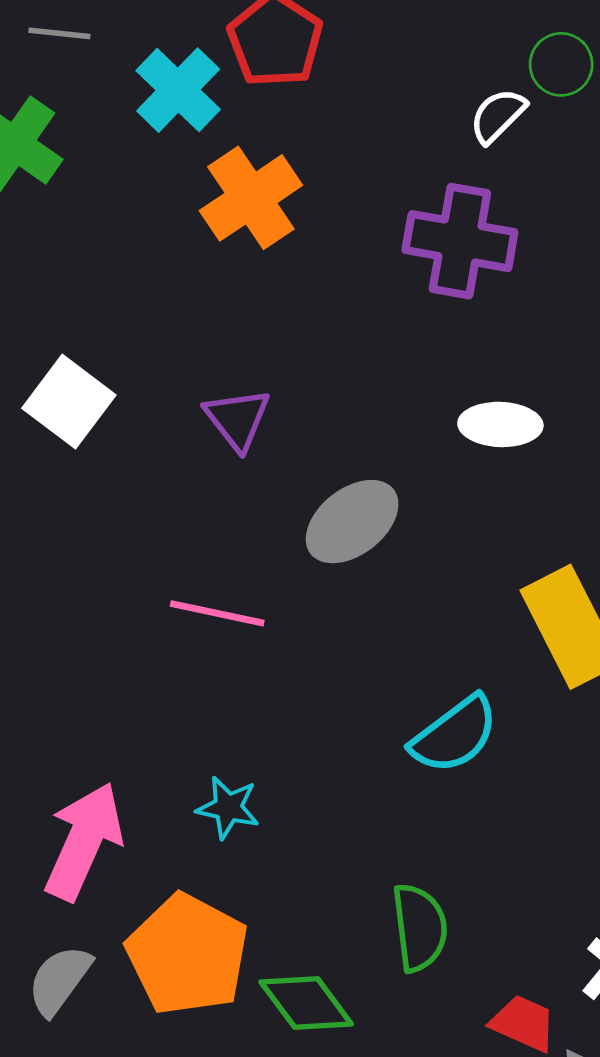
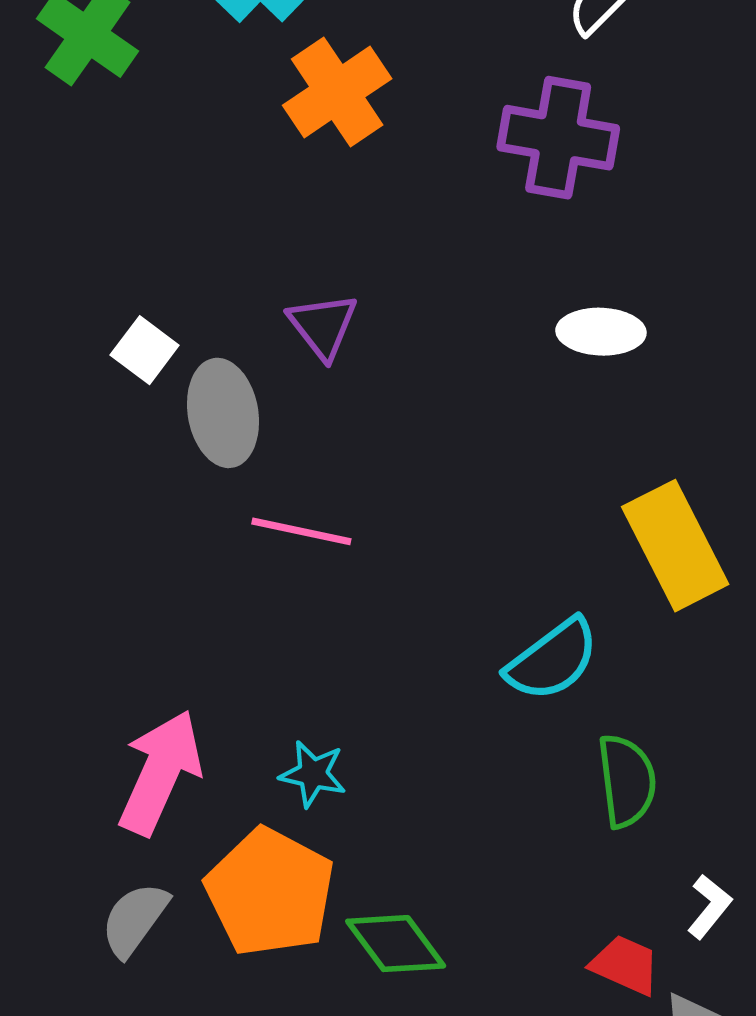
white square: (69, 402) -> (145, 350), moved, size x0.7
gray ellipse: (352, 522) -> (223, 413), moved, turned -62
cyan star: (228, 807) -> (313, 774), moved
green semicircle: (419, 928) -> (627, 781), moved

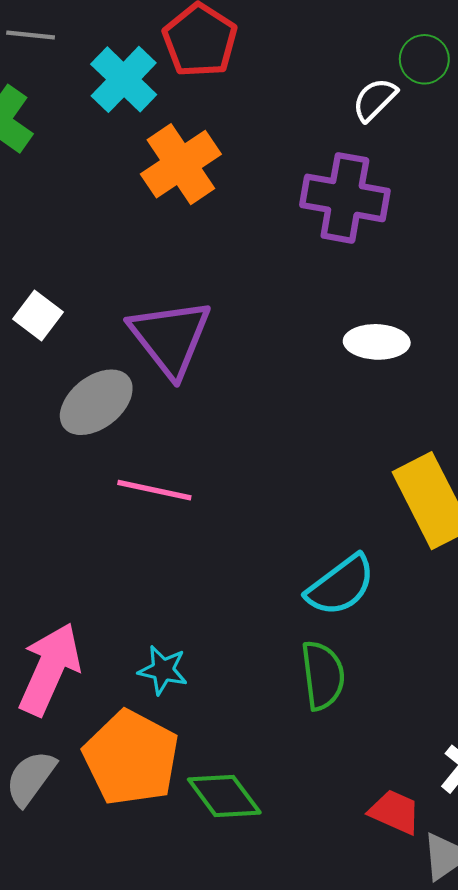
purple triangle: (323, 326) -> (170, 338), size x1.6
white square: (145, 350) -> (38, 315), moved
gray ellipse: (223, 413) -> (96, 402), turned 62
green semicircle: (627, 781) -> (323, 675), moved

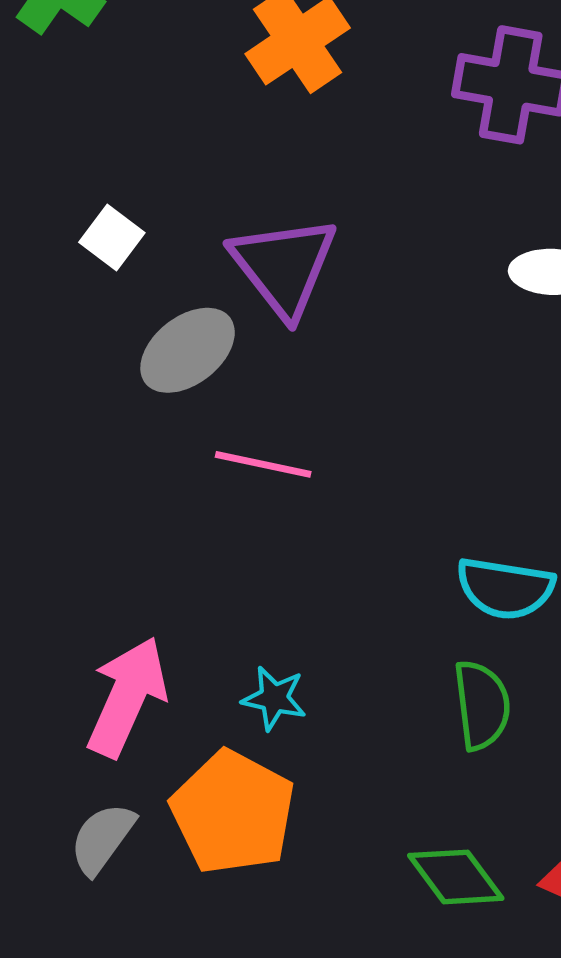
cyan semicircle: (341, 585) -> (505, 588), turned 46
green diamond: (224, 796) -> (456, 877), moved

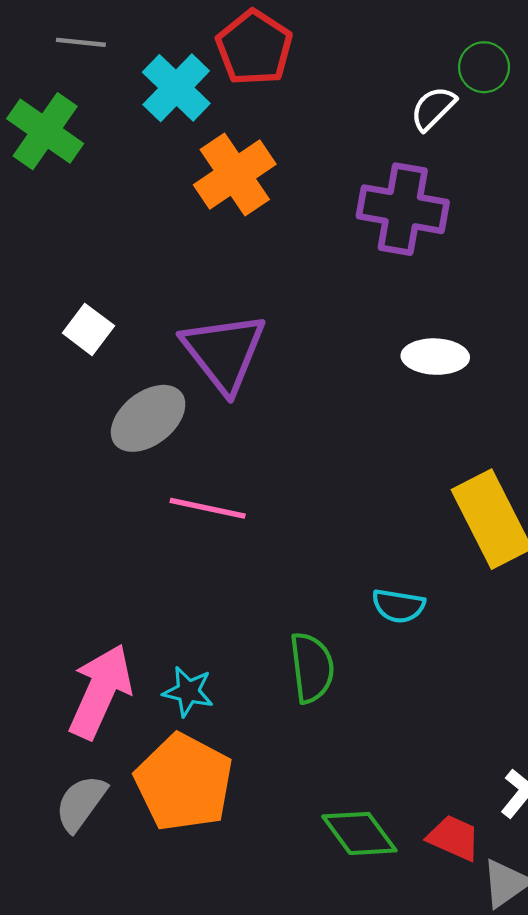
cyan semicircle: (505, 588) -> (398, 606), size x0.7
cyan star: (274, 698) -> (188, 691), moved
green semicircle: (482, 705) -> (312, 668), moved

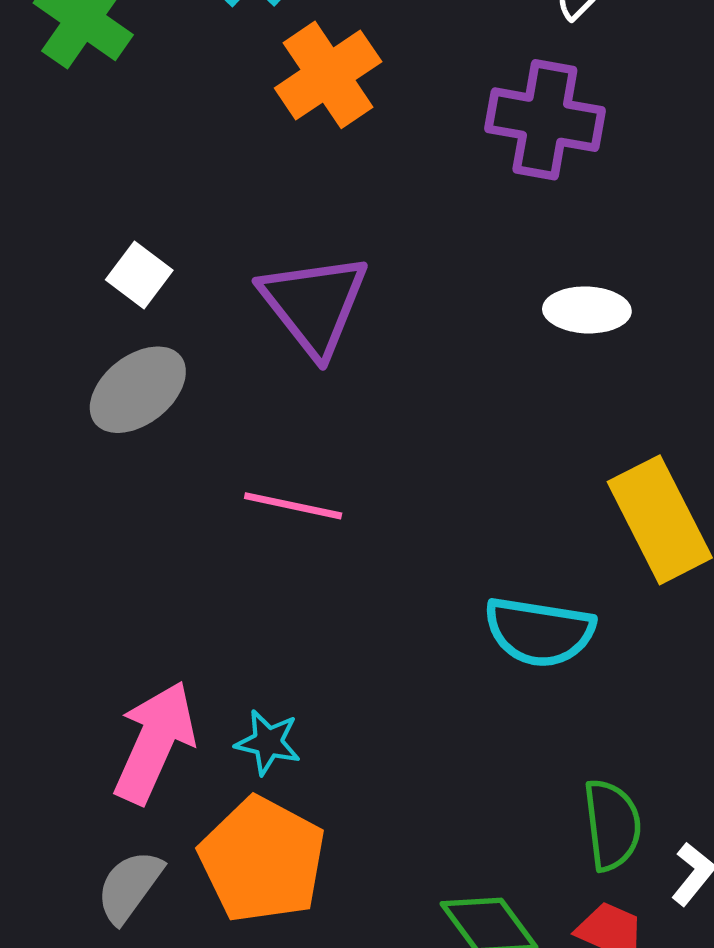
gray ellipse: (148, 418) -> (138, 390), moved
cyan semicircle: (398, 606) -> (539, 632), size x1.6
green semicircle: (312, 668) -> (612, 825), moved

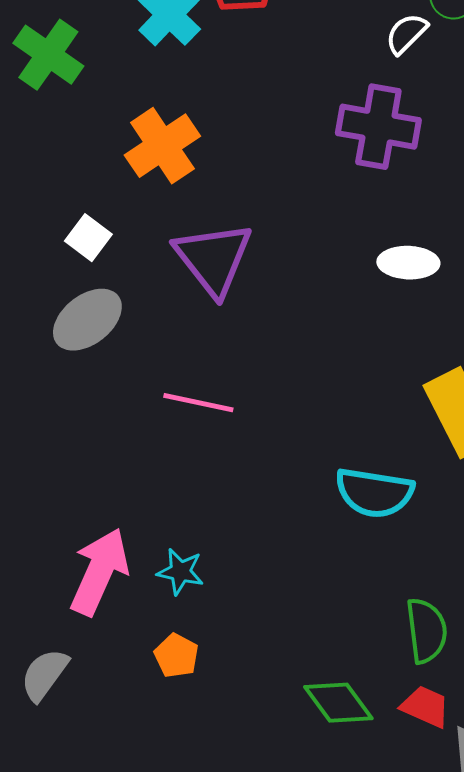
orange cross: (328, 75) -> (162, 146), moved
orange pentagon: (262, 860) -> (176, 656), size x0.5
gray semicircle: (129, 886) -> (44, 675), moved

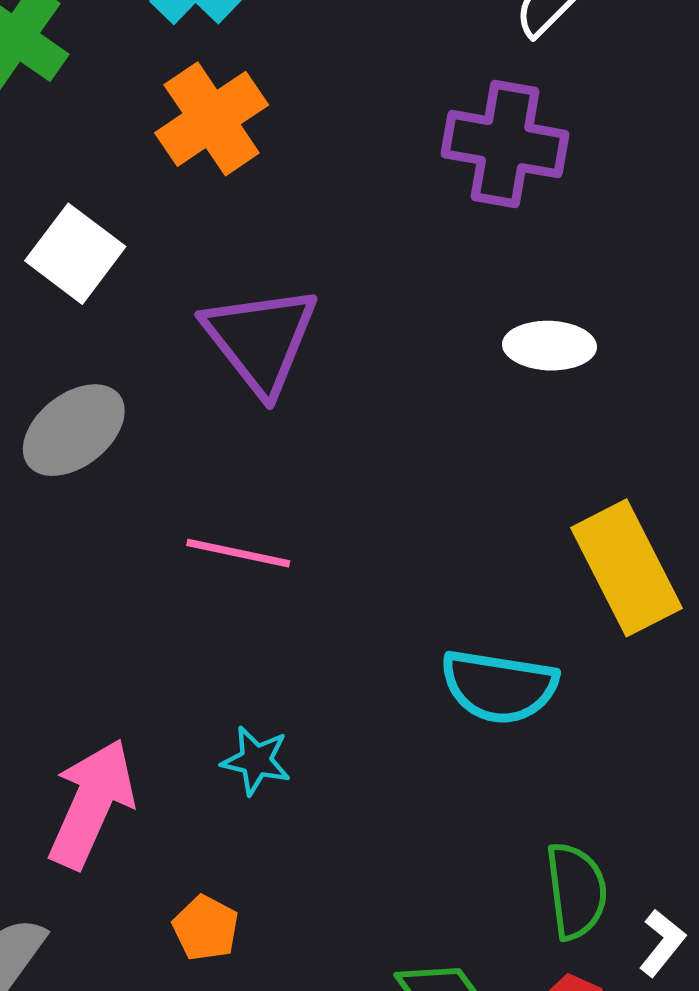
orange cross: (162, 146) -> (212, 119), moved
white square: (88, 238) -> (75, 254), moved, size x1.4
cyan star: (180, 572) -> (256, 761), moved

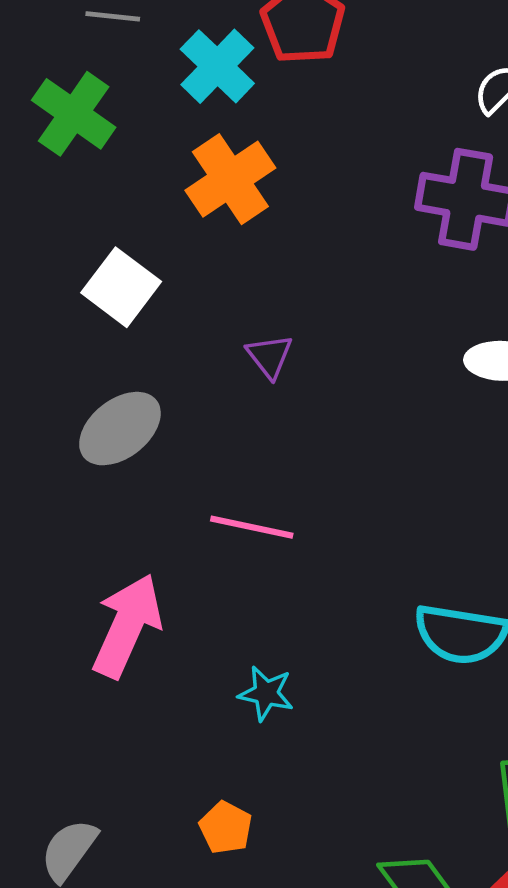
purple triangle: (260, 340) -> (270, 356), size x0.5
pink arrow: (92, 804) -> (127, 626), moved

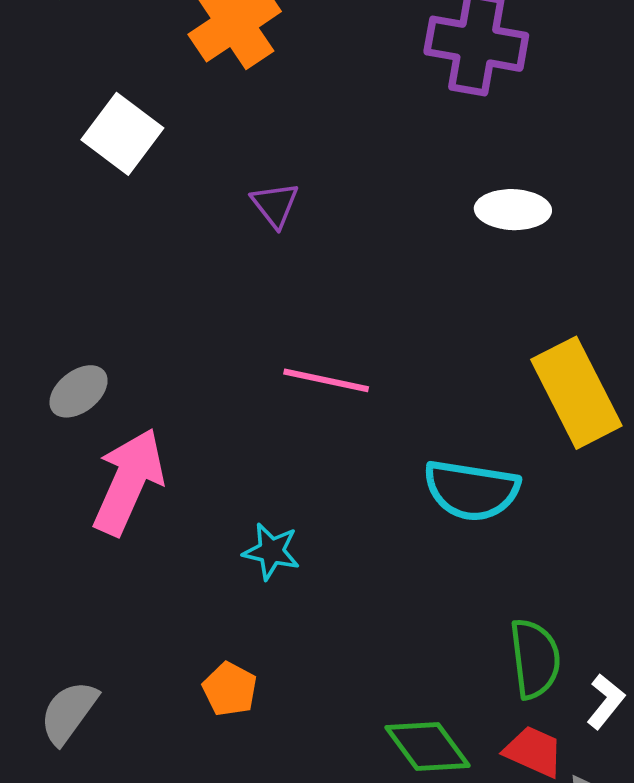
gray ellipse: (120, 429) -> (79, 391), moved, size x0.7
pink line: (252, 527) -> (326, 380), moved

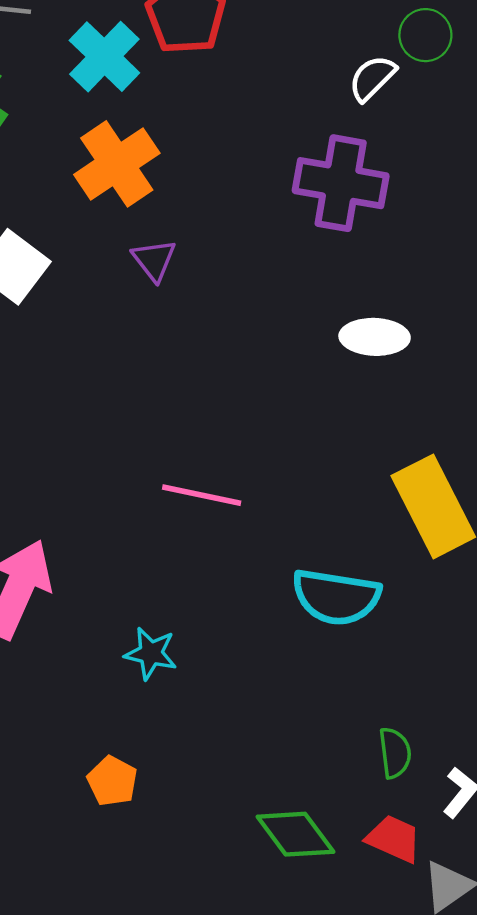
purple triangle: (275, 205) -> (154, 260), moved
green semicircle: (535, 659) -> (395, 753), size x0.7

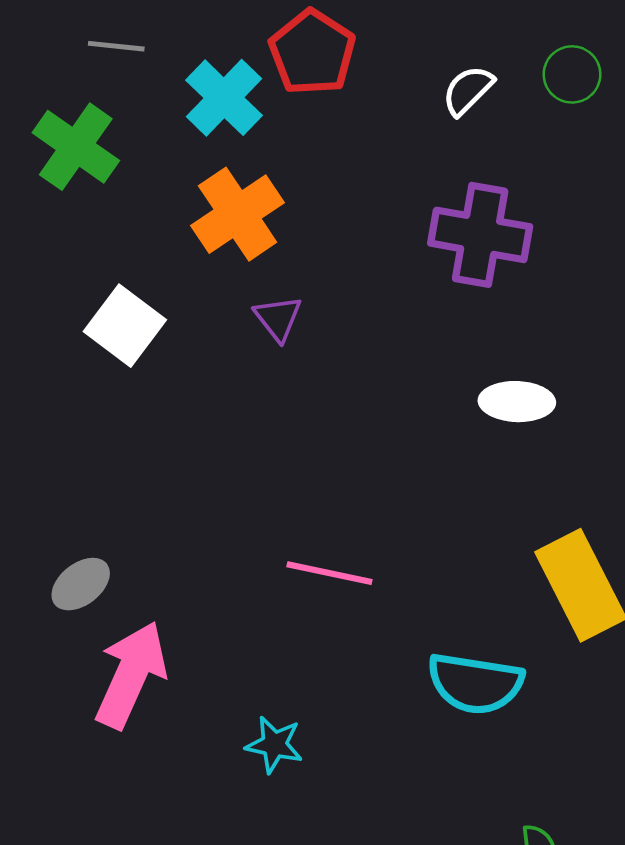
white semicircle: (372, 78) -> (468, 90), moved

